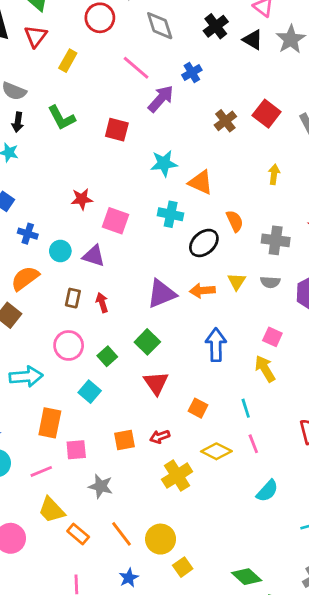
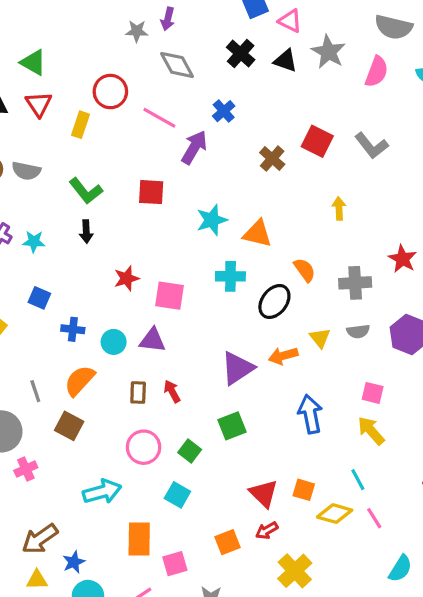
red circle: (100, 18) -> (110, 92), moved
black arrow: (18, 122) -> (86, 231), moved
green square: (147, 342) -> (232, 426), turned 35
red triangle: (156, 383) -> (264, 493), moved
yellow diamond: (216, 451) -> (335, 514), moved

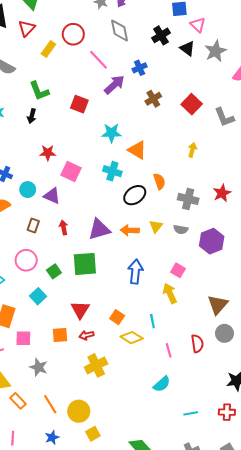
brown cross: (272, 158) -> (153, 99), moved
red arrow: (172, 391) -> (64, 227), moved
green square: (232, 426) -> (85, 264), size x1.4
red triangle: (264, 493) -> (80, 310), moved
pink line: (374, 518) -> (169, 350), moved

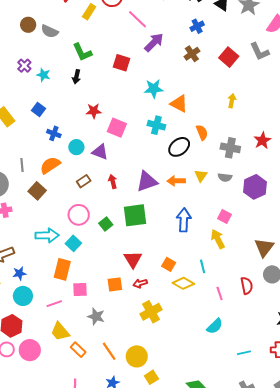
blue cross: (140, 68) -> (197, 26), moved
gray L-shape: (224, 117) -> (260, 52), moved
brown rectangle: (33, 225) -> (84, 181), turned 40
cyan square: (38, 296) -> (73, 243), moved

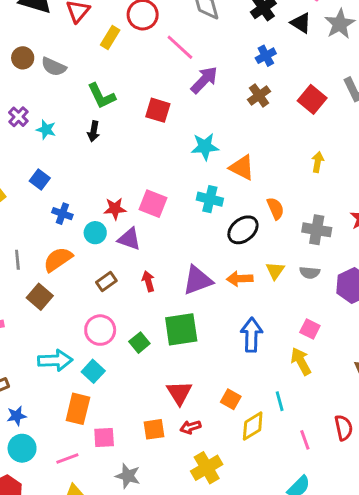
red star: (94, 111) -> (115, 209), moved
yellow diamond: (183, 283) -> (253, 426), turned -60

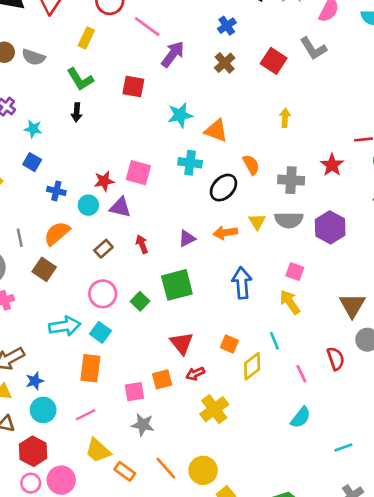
yellow rectangle: (110, 38) -> (86, 38), moved
cyan star: (46, 130) -> (33, 129), moved
gray semicircle: (310, 273) -> (289, 220), size x1.5
purple triangle: (198, 280) -> (187, 238), size x0.6
pink square: (104, 437) -> (134, 392), moved

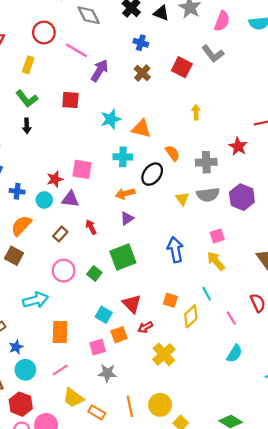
blue cross: (227, 26) -> (141, 43), turned -32
orange arrow: (225, 233) -> (125, 194), moved
pink square: (295, 272) -> (217, 236), turned -32
cyan square: (101, 332) -> (104, 315), moved
orange line: (166, 468) -> (130, 406), turned 36

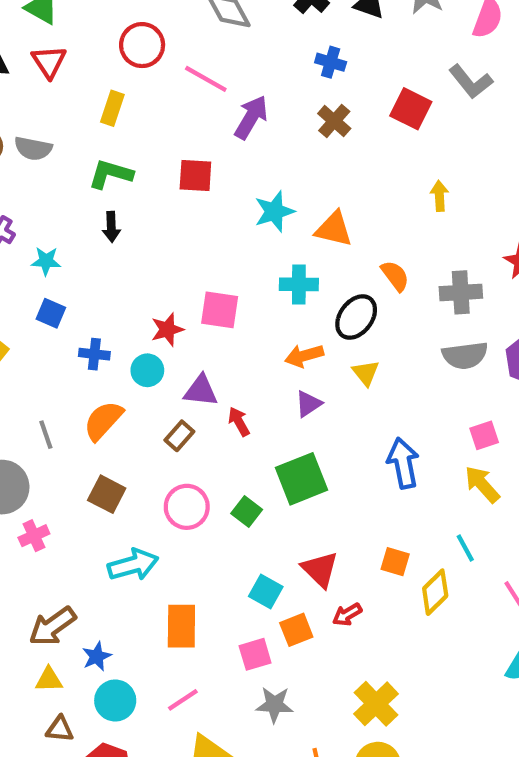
green L-shape: (27, 99) -> (111, 174), turned 145
purple triangle: (70, 199) -> (201, 391), moved
yellow triangle: (182, 199) -> (366, 373), moved
brown square: (14, 256) -> (107, 494), moved
yellow cross: (164, 354) -> (376, 704), moved

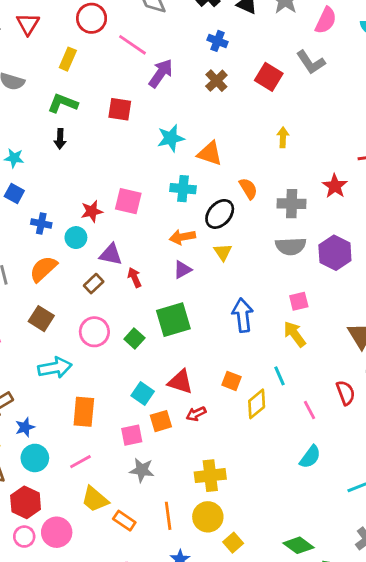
red triangle: (320, 569) -> (180, 382), turned -32
yellow cross: (376, 704) -> (210, 476), turned 32

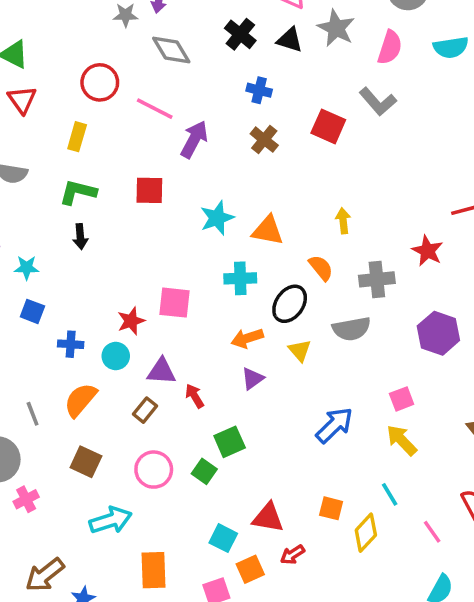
yellow arrow: (283, 137) -> (343, 221), moved
gray semicircle: (291, 246) -> (351, 329), moved
blue arrow: (243, 315) -> (334, 425), turned 60
green square: (173, 320) -> (230, 442), moved, size x0.7

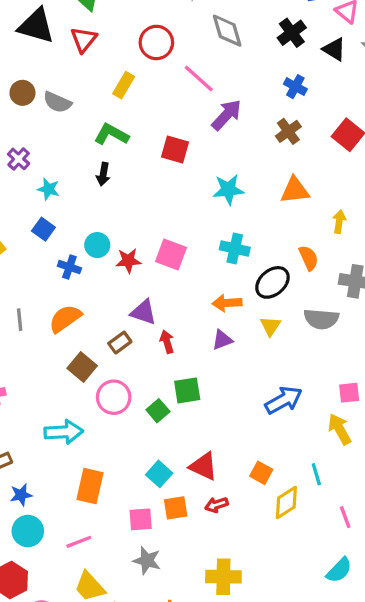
orange triangle: (268, 230) -> (295, 190), moved, turned -32
cyan circle: (116, 356) -> (97, 245), moved
brown square: (86, 462) -> (82, 367), moved

